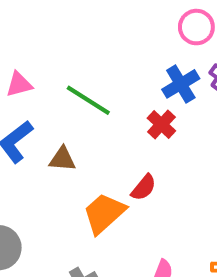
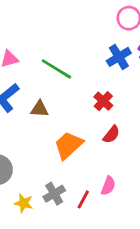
red cross: (161, 124) -> (103, 101), moved
red semicircle: (144, 188) -> (111, 134), moved

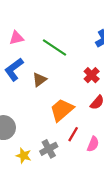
brown triangle: (40, 109) -> (39, 80), turned -42
red line: (83, 199) -> (73, 134), moved

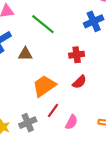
red cross: (92, 75) -> (77, 55), turned 32
brown triangle: (39, 80) -> (25, 54), turned 32

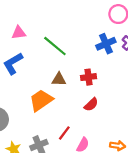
brown triangle: (25, 54) -> (59, 79), moved
orange trapezoid: (44, 86) -> (41, 100), moved

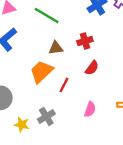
red line: (64, 133) -> (64, 85), moved

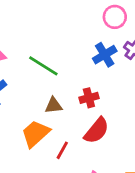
red semicircle: (92, 68) -> (97, 131), size x1.5

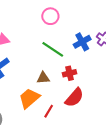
pink circle: (115, 17) -> (50, 16), moved
green line: (43, 66) -> (53, 49), moved

